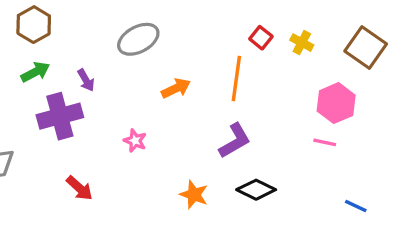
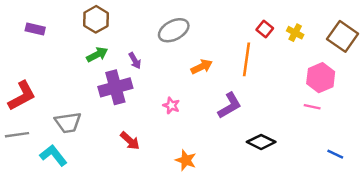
purple L-shape: (235, 141) -> (230, 106), moved
orange star: (194, 195) -> (186, 160), moved

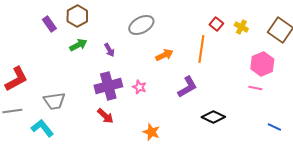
purple rectangle: (35, 29) -> (49, 24), moved, turned 42
purple cross: (115, 87) -> (108, 86), moved

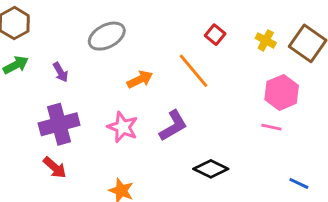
yellow cross: (241, 27) -> (266, 40), moved
orange line: (201, 49) -> (193, 71), turned -48
pink star: (139, 87) -> (123, 127), moved, size x1.5

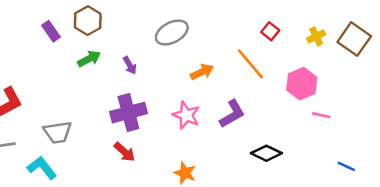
yellow cross: (266, 40) -> (316, 36), turned 36
pink hexagon: (282, 92) -> (302, 84), moved

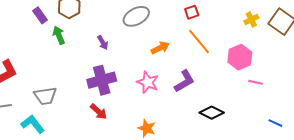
red square: (270, 31) -> (192, 12), moved, turned 32
green arrow: (89, 59) -> (59, 35), moved, turned -84

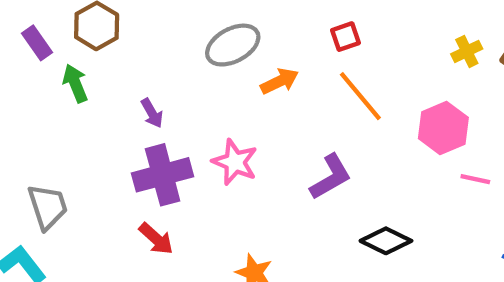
purple arrow: (103, 43) -> (152, 113), moved
orange arrow: (160, 48) -> (280, 81), moved
pink star: (148, 82) -> (235, 162), moved
gray trapezoid: (45, 96) -> (48, 207), turned -100

